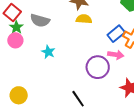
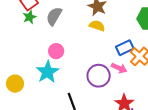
gray semicircle: (40, 20) -> (54, 16), turned 90
pink circle: (15, 40) -> (56, 51), moved
cyan star: (48, 52) -> (47, 72), moved, size x1.6

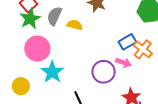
green star: (30, 17) -> (30, 19), size x1.5
yellow semicircle: (97, 26) -> (75, 25), moved
pink circle: (56, 51) -> (37, 49), moved, size x1.6

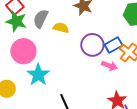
green star: (30, 19) -> (16, 21), turned -30
purple circle: (104, 72) -> (92, 45), moved

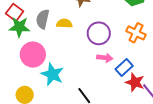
blue rectangle: (114, 45) -> (124, 68), moved
pink arrow: (109, 66) -> (105, 58), moved

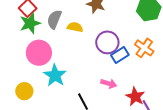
green star: (19, 27) -> (30, 23), turned -30
pink arrow: (105, 58) -> (109, 84), moved
blue rectangle: (124, 68) -> (120, 55), moved

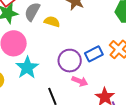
purple circle: (107, 42) -> (70, 61), moved

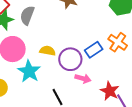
yellow semicircle: (52, 22) -> (48, 51), moved

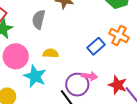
gray semicircle: (27, 15) -> (39, 19), moved
purple circle: (70, 59) -> (77, 85), moved

